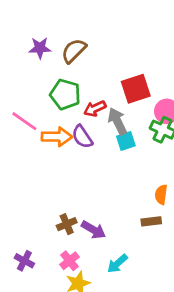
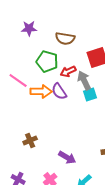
brown semicircle: (74, 51) -> (65, 38), moved, turned -126
brown cross: (67, 224) -> (30, 140), moved

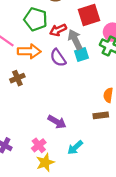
purple semicircle: (59, 91) -> (58, 58), moved
brown cross: (30, 140) -> (17, 78), moved

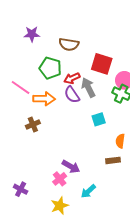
red square: (89, 15) -> (102, 64), turned 35
cyan square: (82, 55) -> (99, 119), moved
purple semicircle: (58, 58) -> (72, 95), moved
pink cross: (39, 145) -> (60, 179), moved

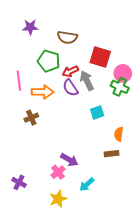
pink line: (21, 88) -> (19, 81), turned 48

